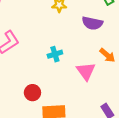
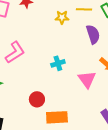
purple semicircle: (92, 23) -> (93, 34), turned -120

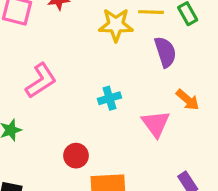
yellow star: (62, 17) -> (116, 25), size x1.5

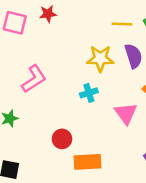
yellow star: (116, 25) -> (100, 58), moved

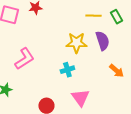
pink triangle: (126, 113) -> (80, 98), moved

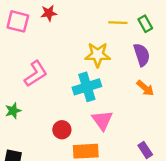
purple semicircle: (102, 41) -> (142, 55), moved
cyan cross: (67, 70) -> (87, 87), size x1.6

